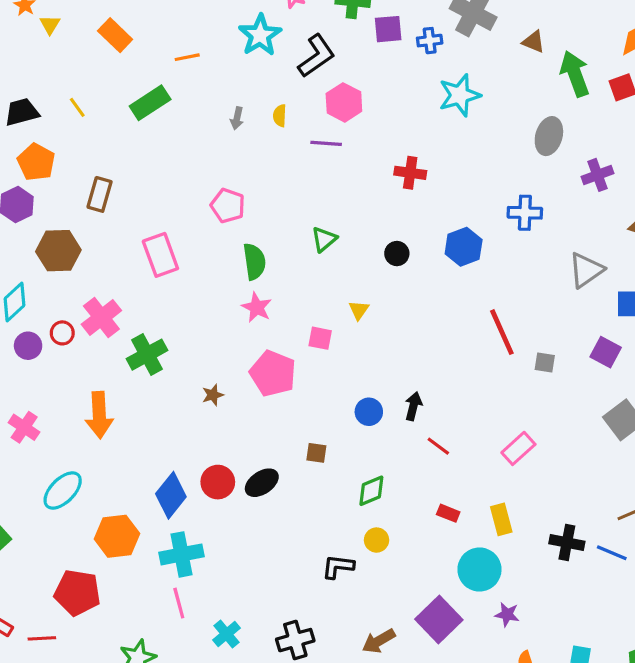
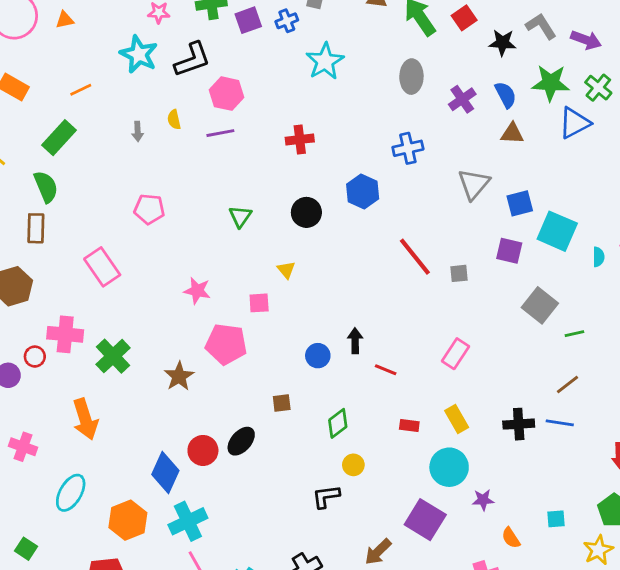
black L-shape: (316, 56) -> (192, 60), turned 30
black circle: (397, 254) -> (306, 212), size x1.4
green semicircle: (254, 262) -> (46, 187), moved
pink cross: (101, 317) -> (65, 334), turned -32
brown star: (213, 395) -> (179, 376), size x1.5

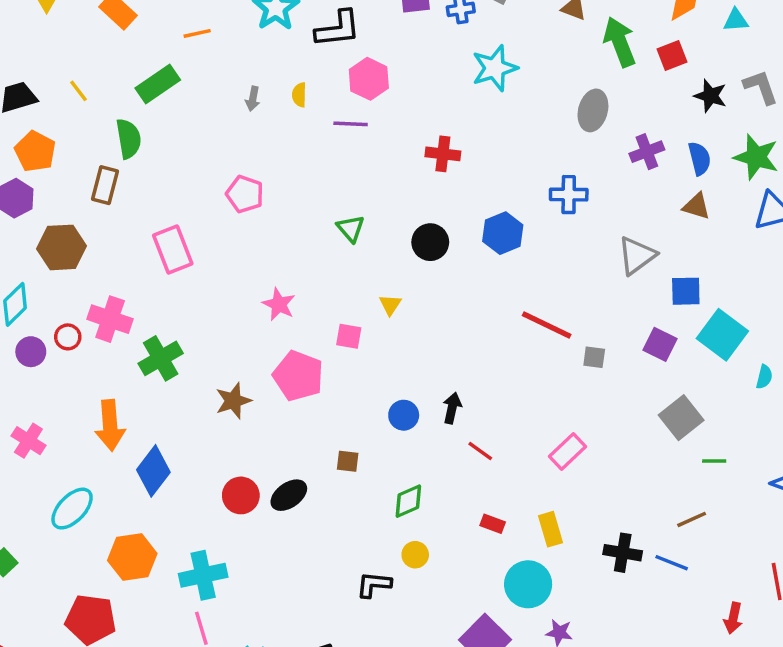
green triangle: (240, 216) -> (351, 228), turned -30
red line: (415, 257) -> (547, 325), turned -39
blue diamond: (165, 472) -> (153, 471), moved

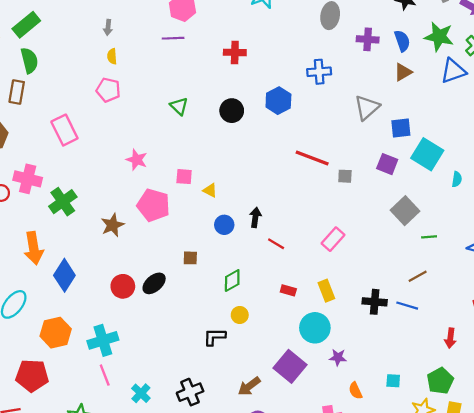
green rectangle: (158, 84) -> (26, 25), moved
yellow semicircle: (299, 95) -> (112, 56), moved
purple cross: (647, 152) -> (368, 39), turned 30
brown triangle: (696, 206) -> (403, 72), turned -42
yellow triangle: (390, 305) -> (210, 190), moved, turned -32

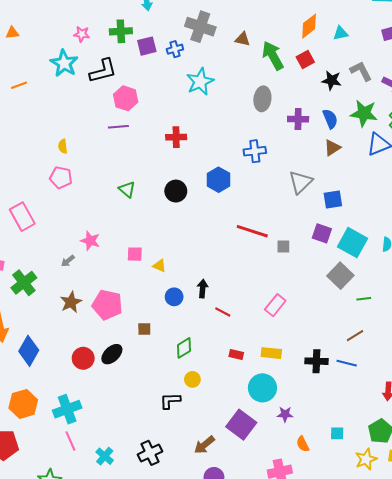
gray arrow: (108, 27) -> (68, 261), moved, turned 48
cyan square: (427, 154) -> (353, 243), moved
pink pentagon: (153, 205) -> (107, 305), moved
yellow rectangle: (326, 291) -> (271, 353), turned -60

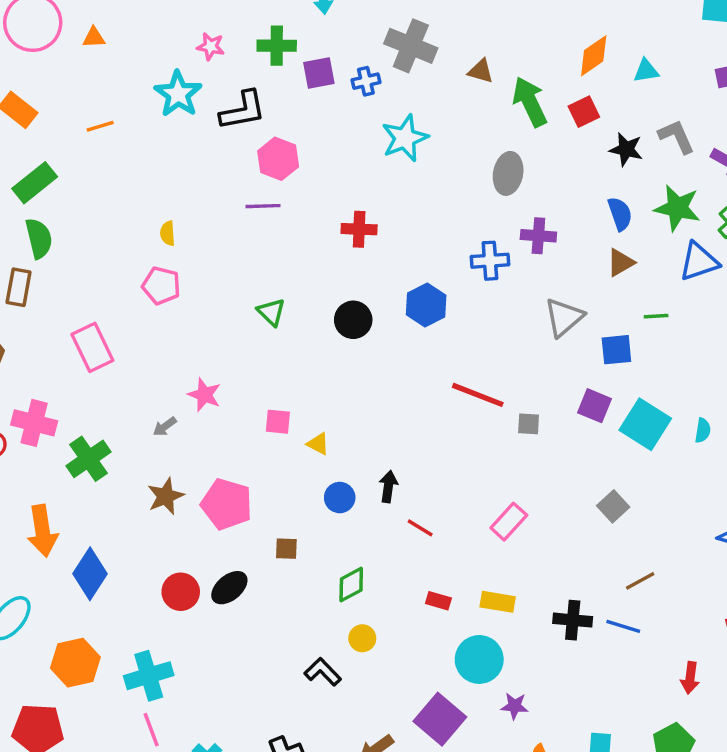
purple cross: (298, 119) -> (538, 236), moved
gray square: (340, 276) -> (613, 506), moved, size x0.7
green line: (364, 299) -> (656, 316), moved
black L-shape: (170, 401) -> (323, 672), turned 45

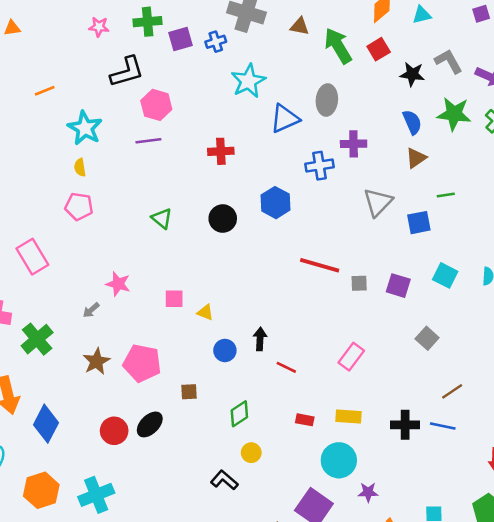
cyan star: (178, 94) -> (85, 128), moved
orange line: (100, 126) -> (45, 91), moved
blue triangle: (699, 262) -> (285, 119), moved
purple square: (594, 406) -> (398, 286), moved
cyan square: (645, 424) -> (445, 275), size x0.7

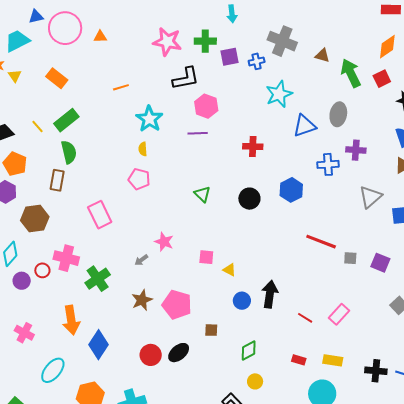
pink star: (99, 27) -> (167, 42), size x1.8
black arrow: (260, 339) -> (270, 294), size x1.5
red line: (286, 367) -> (305, 318), moved

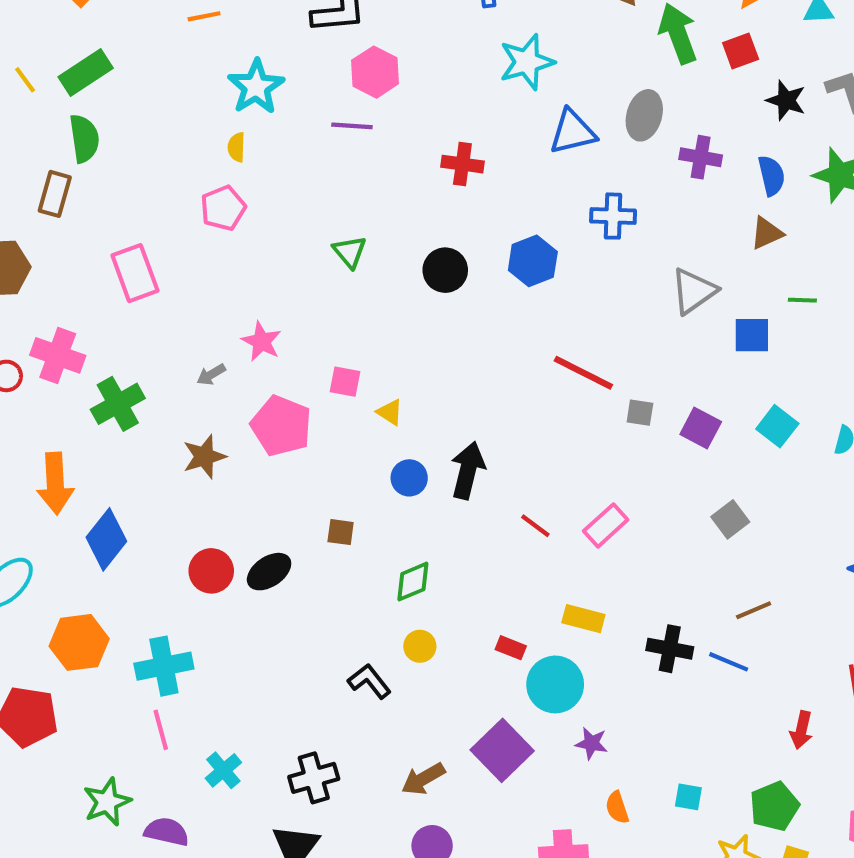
purple cross: (356, 150) -> (701, 157), moved
pink pentagon: (139, 179) -> (223, 208), turned 30
pink pentagon: (177, 305) -> (281, 426), moved
red rectangle: (299, 360) -> (511, 648), moved

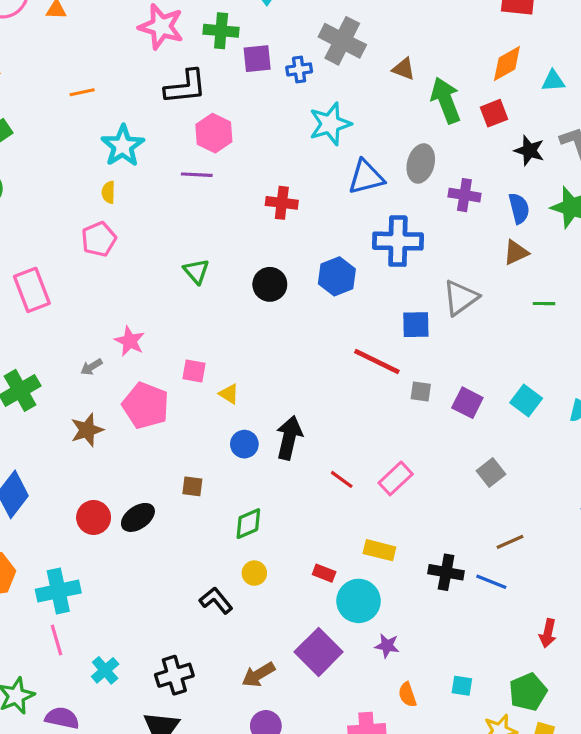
blue cross: (613, 216) -> (398, 241), size x1.4
blue square: (752, 335) -> (416, 325), moved

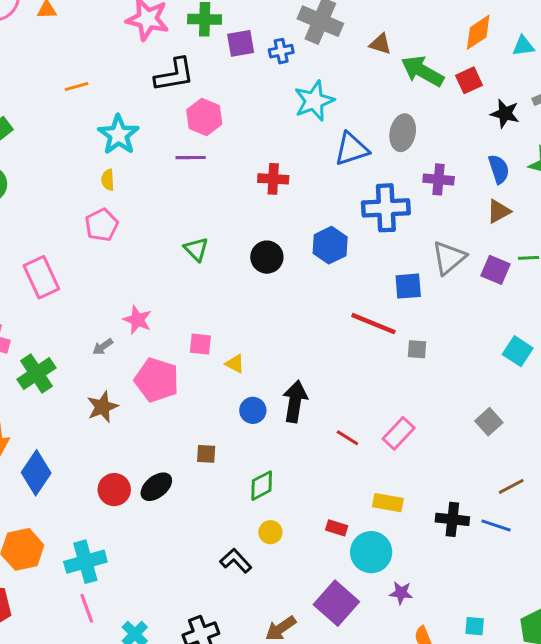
green arrow: (446, 100) -> (422, 71), turned -36
purple cross: (464, 195) -> (439, 179), moved
purple square: (467, 403) -> (495, 270), moved

